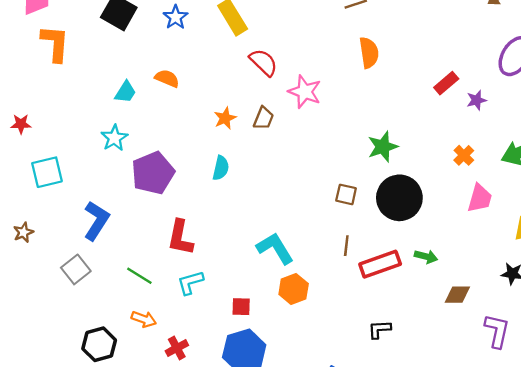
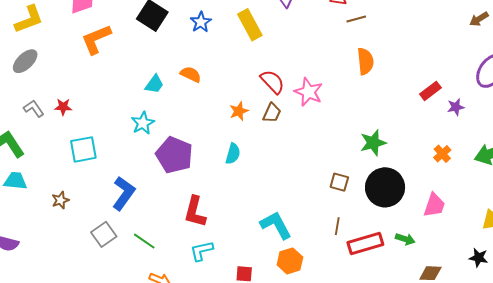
orange L-shape: (55, 43) -> (96, 39), turned -120
red semicircle: (264, 62) -> (272, 82), moved
purple pentagon: (153, 173) -> (174, 155), turned -30
pink trapezoid: (480, 198) -> (434, 205), moved
green line: (139, 276) -> (144, 241), moved

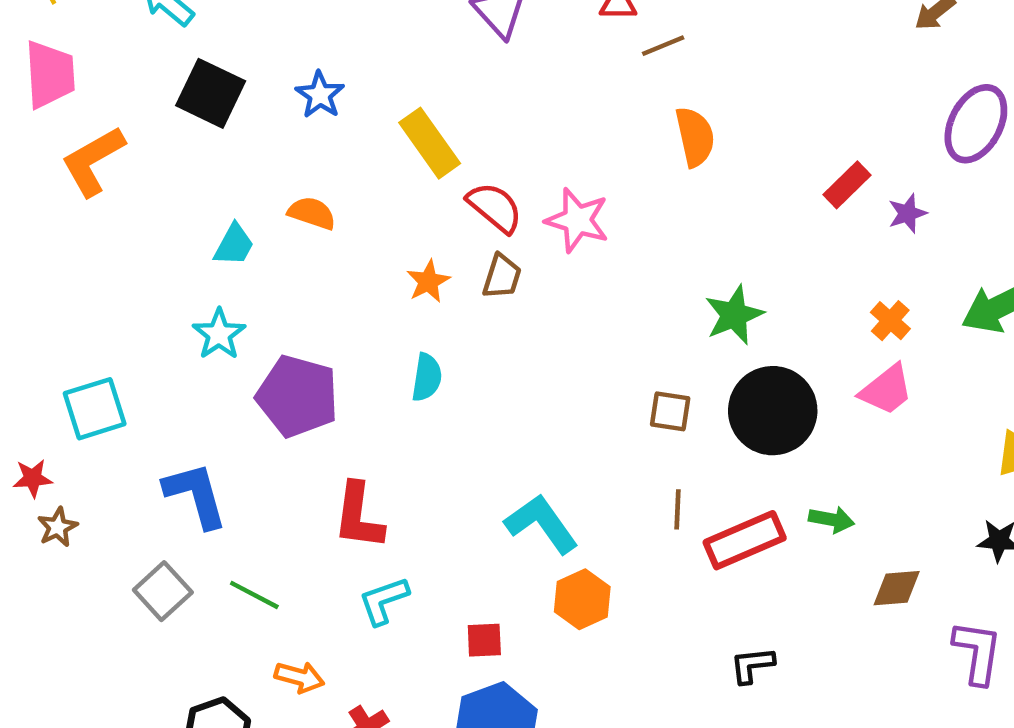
yellow rectangle: (250, 25) -> (430, 143), moved
red star: (63, 107) -> (33, 478), moved
blue L-shape: (124, 193) -> (196, 495), turned -44
pink trapezoid: (434, 205) -> (886, 390), moved, turned 40

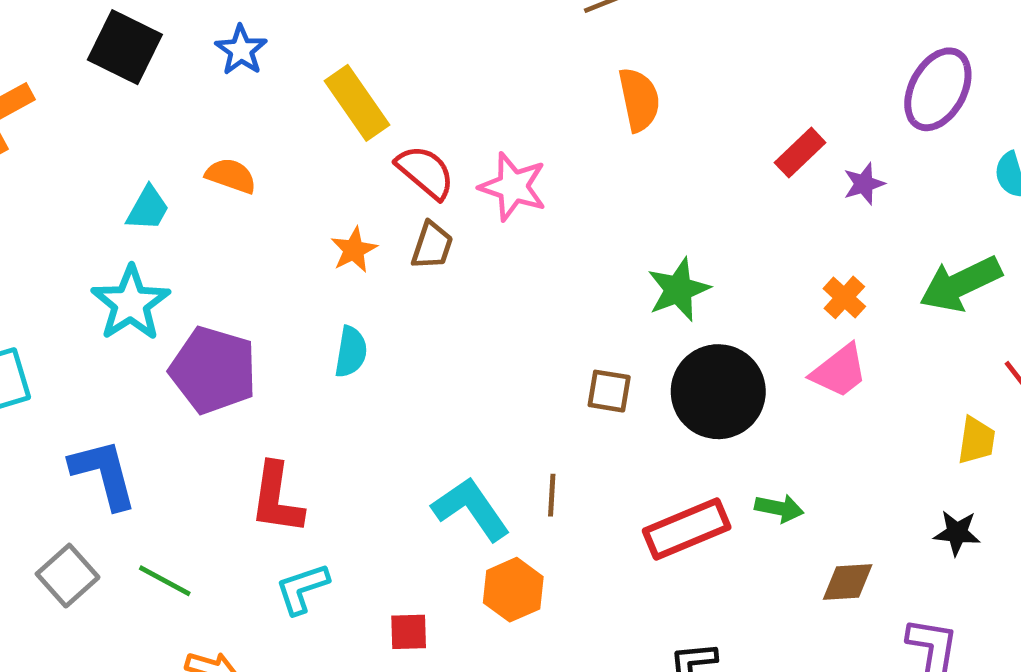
cyan star: (219, 334) -> (131, 303), size x1.4
brown line: (677, 509) -> (552, 495), moved

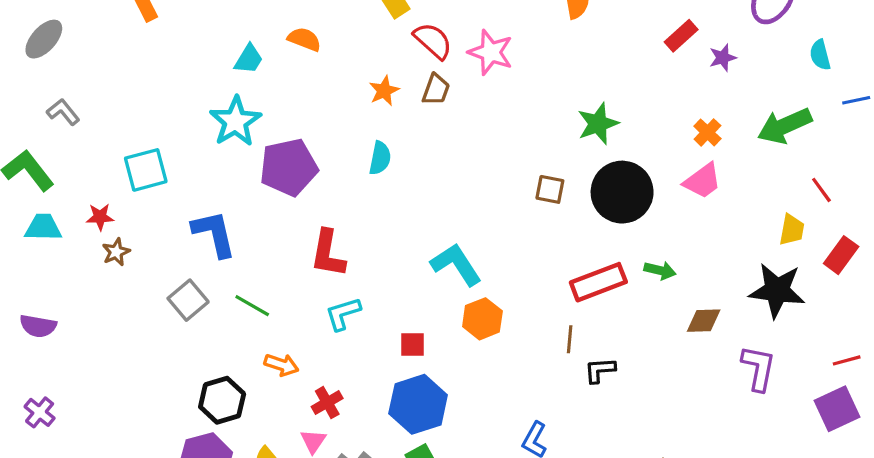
purple pentagon: (213, 370) -> (289, 167), turned -30
brown line: (552, 495) -> (570, 339), moved
black star: (957, 533) -> (777, 290), size x1.8

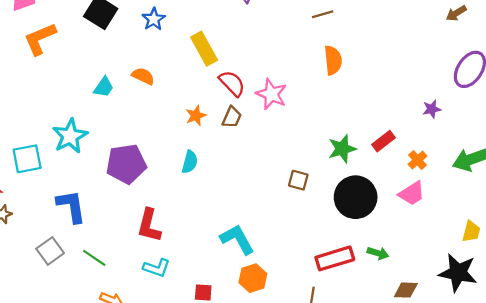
red rectangle: (681, 36) -> (383, 141), moved
cyan star: (235, 121) -> (70, 136), moved
brown square: (550, 189) -> (298, 180), moved
cyan L-shape: (343, 314) -> (157, 268), turned -148

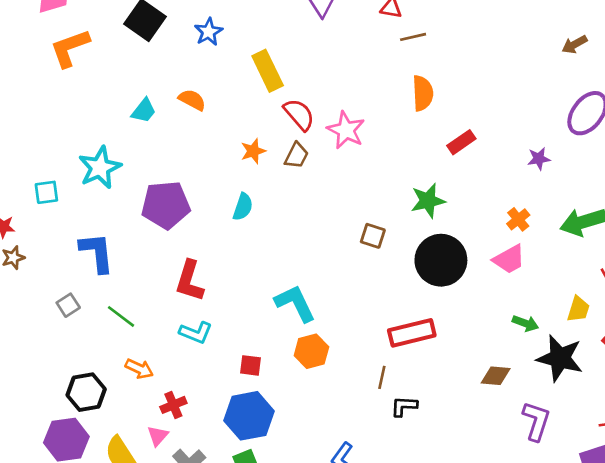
red rectangle: (383, 141) -> (461, 142), moved
cyan square: (27, 159) -> (46, 192), size x0.7
gray square: (50, 251) -> (68, 305), size x0.7
green arrow: (378, 253) -> (525, 323), moved

